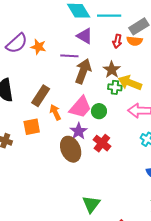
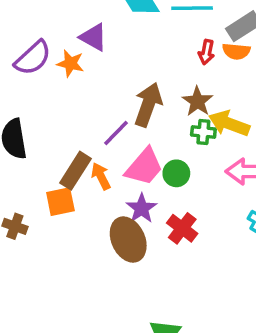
purple triangle: (85, 36) -> (93, 37), moved
purple line: (69, 56) -> (116, 133), moved, turned -48
brown rectangle: (41, 96) -> (76, 171), moved

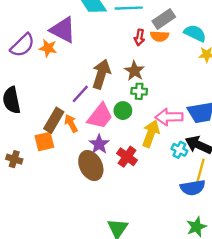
purple triangle: (93, 37) -> (63, 30), size x1.4
yellow arrow: (229, 124) -> (151, 134), moved, turned 92
green circle: (176, 173) -> (123, 111), moved

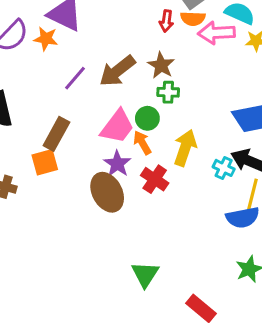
brown arrow: (101, 74) -> (117, 71), turned -144
purple line: (80, 94) -> (75, 78), moved
pink arrow: (169, 117) -> (216, 33), moved
orange arrow: (71, 123) -> (142, 143), moved

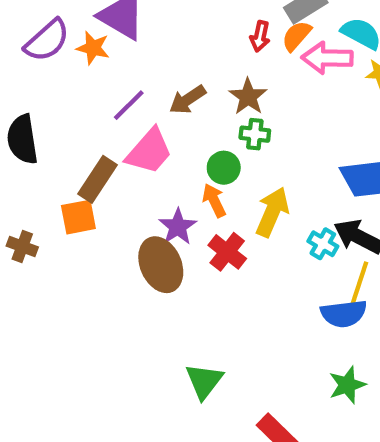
orange semicircle: (193, 19) -> (296, 36), turned 125
brown arrow: (117, 71) -> (188, 100), size x0.7
pink trapezoid: (117, 127) -> (149, 151), moved

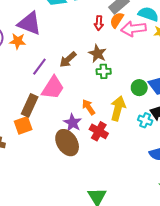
green circle: (224, 168) -> (139, 88), moved

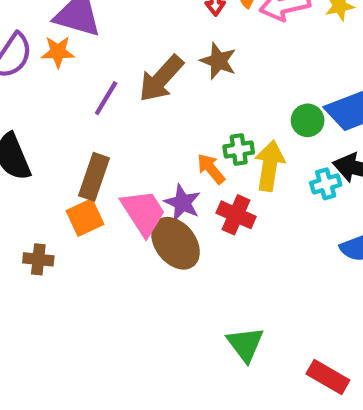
brown arrow: (68, 60) -> (161, 79), size x1.4
green cross: (104, 71) -> (239, 149), moved
pink trapezoid: (53, 88) -> (143, 212), moved, turned -60
cyan cross: (145, 120) -> (326, 184), turned -32

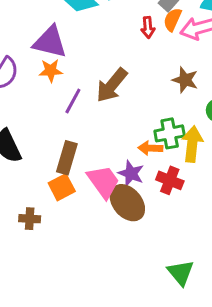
orange star: (58, 52) -> (51, 71), moved
brown star: (218, 61) -> (185, 80), moved
green cross: (239, 149) -> (170, 133), size x1.4
orange arrow: (211, 169) -> (150, 148), turned -45

